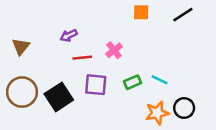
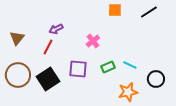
red line: (82, 58) -> (48, 47), moved, turned -56
black circle: (184, 108) -> (156, 79), moved

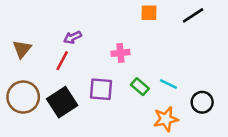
pink cross: (93, 41) -> (120, 53), turned 32
green rectangle: (108, 67) -> (140, 87), turned 64

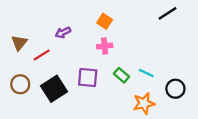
orange square: (149, 13) -> (105, 21), moved, turned 32
red line: (62, 61) -> (42, 55), moved, turned 30
brown circle: (23, 97) -> (20, 84), size x0.7

